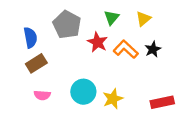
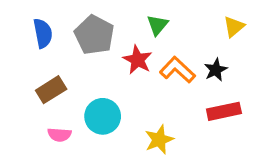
yellow triangle: (143, 19) -> (234, 27), moved
blue semicircle: (30, 38) -> (43, 33), moved
cyan circle: (83, 92) -> (103, 116), moved
red rectangle: (162, 102) -> (224, 111), moved

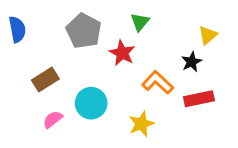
yellow triangle: (234, 27) -> (208, 35), moved
blue semicircle: (43, 33) -> (17, 29), moved
orange L-shape: (177, 70) -> (158, 82), moved
pink semicircle: (59, 135) -> (53, 119), turned 138

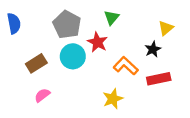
cyan circle: (91, 103) -> (73, 56), moved

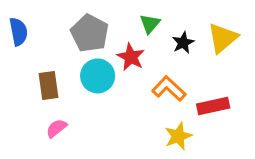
yellow triangle: (166, 28) -> (223, 38), size x1.5
black star: (153, 49) -> (183, 43), moved
brown rectangle: (36, 63) -> (49, 85), turned -66
yellow star: (113, 99) -> (178, 136), moved

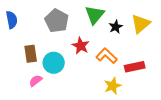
green triangle: (150, 24) -> (95, 15), size x1.5
red star: (131, 57) -> (81, 46), moved
cyan circle: (98, 76) -> (54, 63), moved

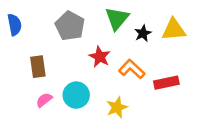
yellow triangle: (141, 24) -> (174, 30), turned 35
cyan circle: (54, 63) -> (76, 95), moved
yellow star: (113, 86) -> (117, 107), moved

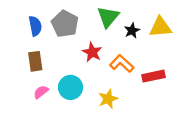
blue semicircle: (14, 25) -> (35, 26), moved

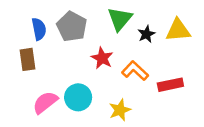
brown rectangle: (35, 61) -> (28, 59), moved
pink semicircle: (41, 92) -> (45, 102), size x1.5

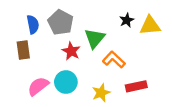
green triangle: (120, 19) -> (95, 38), moved
black star: (146, 34) -> (127, 20), moved
red star: (102, 58) -> (71, 51), moved
red rectangle: (170, 85) -> (136, 86), moved

